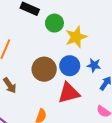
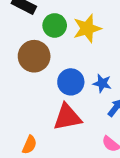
yellow star: (76, 37) -> (87, 28), moved
brown circle: (44, 69) -> (34, 56), moved

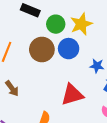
blue circle: (71, 82) -> (69, 49), moved

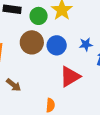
blue circle: (69, 49) -> (57, 45), moved

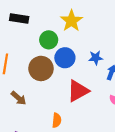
green circle: (39, 16) -> (49, 40), moved
brown circle: (32, 42) -> (41, 68), moved

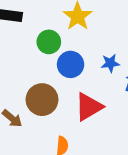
brown circle: (41, 68) -> (42, 100), moved

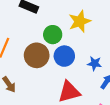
brown circle: (42, 100) -> (37, 55), moved

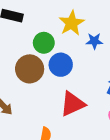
blue star: (94, 63) -> (94, 41), moved

